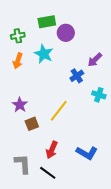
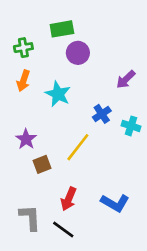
purple circle: (66, 33) -> (78, 53), moved
cyan star: (44, 54) -> (58, 94), moved
blue cross: (77, 76) -> (102, 114), moved

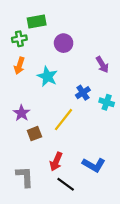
green rectangle: (62, 29) -> (37, 22), moved
purple arrow: (126, 79) -> (102, 65), turned -77
black line: (63, 229) -> (66, 184), moved

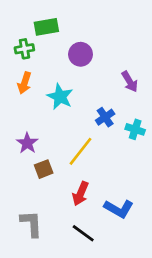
red arrow: (56, 162) -> (80, 194), moved

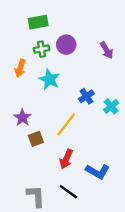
green cross: (24, 49) -> (41, 49), moved
purple arrow: (130, 82) -> (107, 50), moved
cyan cross: (135, 129) -> (111, 106), turned 32
gray L-shape: (31, 224) -> (36, 196), moved

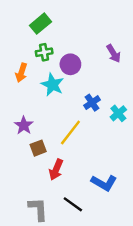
green rectangle: (38, 22) -> (41, 24), turned -30
purple circle: (66, 45) -> (70, 64), moved
red arrow: (66, 159) -> (56, 170), moved

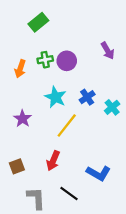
green cross: (44, 52) -> (45, 60), moved
cyan star: (52, 85) -> (55, 97), moved
brown square: (38, 148) -> (17, 166), moved

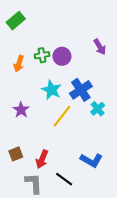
green rectangle: (38, 22) -> (16, 21), moved
blue cross: (87, 97) -> (81, 90), size x1.5
cyan cross: (112, 107) -> (98, 109), moved
red arrow: (53, 161) -> (42, 159), moved

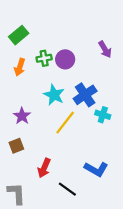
green rectangle: (16, 21) -> (19, 35), moved
cyan cross: (98, 109) -> (103, 115), turned -32
brown square: (16, 154) -> (16, 146), moved
gray L-shape: (34, 183) -> (16, 194), moved

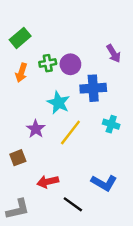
blue cross: (85, 95) -> (93, 88), moved, turned 30
purple star: (22, 116) -> (36, 129), moved
red arrow: (44, 168) -> (48, 182), turned 54
gray L-shape: (16, 194) -> (18, 209), turned 80

